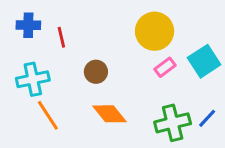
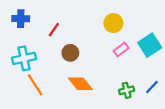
yellow circle: (155, 31) -> (113, 23), size x0.7
red line: (61, 37) -> (54, 30), moved, turned 48
green cross: (173, 123) -> (127, 90), size x0.6

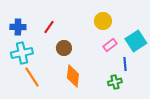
blue cross: (21, 19) -> (18, 27), moved
orange diamond: (80, 84) -> (73, 76), turned 45
blue line: (152, 87) -> (125, 64), moved, turned -48

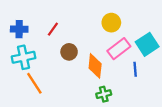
pink rectangle: (110, 45) -> (119, 49), size x1.5
orange diamond: (73, 76) -> (95, 66), moved
green cross: (115, 82) -> (104, 94), moved

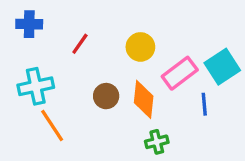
yellow circle: (111, 23) -> (140, 47), moved
blue cross: (19, 29) -> (29, 24), moved
brown circle: (69, 52) -> (106, 96), moved

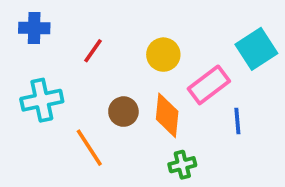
cyan square: (222, 67) -> (256, 49), moved
orange line: (52, 125) -> (89, 148), moved

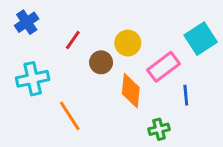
blue cross: (34, 28) -> (27, 22), turned -35
brown circle: (123, 112) -> (101, 62), moved
green cross: (182, 165) -> (159, 129), moved

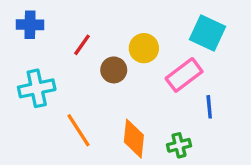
blue cross: (27, 22) -> (30, 25), turned 35
cyan square: (201, 39) -> (208, 33), moved, turned -32
orange diamond: (131, 91) -> (134, 139), moved

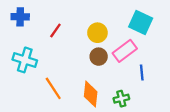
brown circle: (114, 70) -> (99, 57), moved
cyan cross: (37, 88) -> (25, 60), turned 30

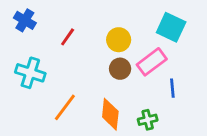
blue cross: (20, 17) -> (25, 20), turned 30
orange line: (53, 88) -> (65, 107), turned 70

